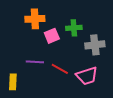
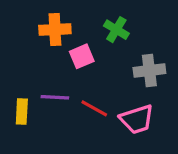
green cross: (74, 28) -> (116, 30), moved, turned 35
yellow rectangle: (13, 82) -> (22, 111), moved

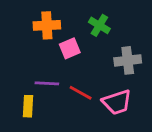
yellow rectangle: (22, 111) -> (28, 106), moved

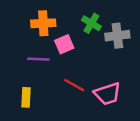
gray cross: (128, 60) -> (117, 36), moved
purple line: (47, 83) -> (38, 59), moved

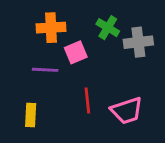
red line: (74, 85) -> (87, 100), turned 55

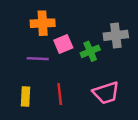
green cross: (108, 28) -> (90, 51), moved, turned 36
red line: (87, 100) -> (60, 94), moved

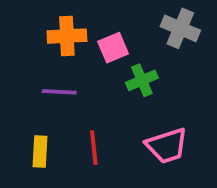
gray cross: (116, 35) -> (180, 28), moved, turned 30
pink square: (63, 44) -> (113, 48), moved

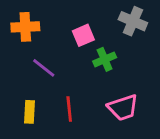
orange cross: (67, 36) -> (25, 27), moved
purple line: (59, 92) -> (44, 68), turned 35

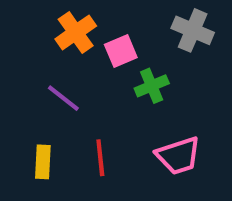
orange cross: (25, 27) -> (76, 32), moved, turned -32

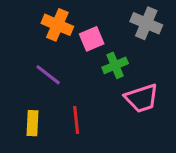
orange cross: (76, 32) -> (57, 25), turned -32
pink trapezoid: (178, 156) -> (142, 98), moved

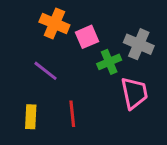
gray cross: (146, 23) -> (139, 44), moved
pink trapezoid: (142, 98) -> (134, 93), turned -84

